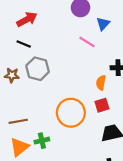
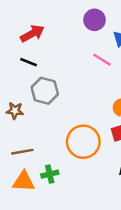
brown star: (12, 75) -> (15, 111), moved
orange triangle: (19, 147) -> (24, 182), turned 42

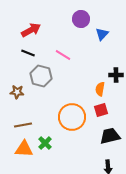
pink line: (102, 60) -> (63, 55), moved
green cross: (50, 174) -> (45, 143), turned -32

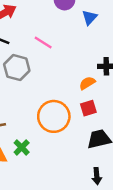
orange semicircle: (100, 89) -> (87, 83), turned 48

